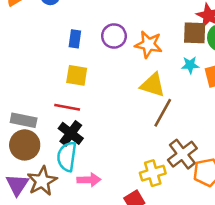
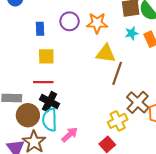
brown circle: (25, 145) -> (28, 115), moved
pink arrow: (89, 180) -> (70, 135), turned -30

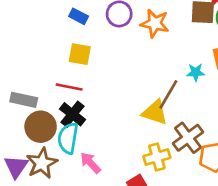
blue rectangle: (40, 29) -> (79, 16), turned -72
cyan star: (132, 33) -> (196, 72), moved
yellow triangle: (106, 53) -> (155, 112), moved
pink arrow: (70, 135) -> (90, 163), turned -102

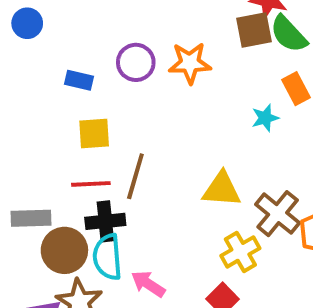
brown line: (168, 94) -> (135, 176), moved
black cross: (72, 114) -> (105, 221), turned -30

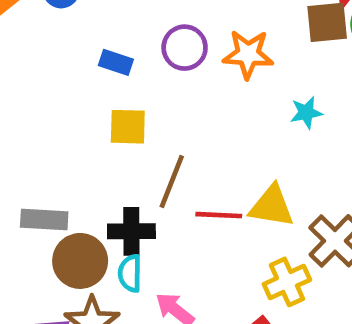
cyan star: (265, 118) -> (306, 113), moved
red line: (91, 184) -> (219, 215), moved
cyan semicircle: (107, 257) -> (130, 273), size x0.7

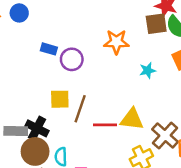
purple circle: (185, 48) -> (72, 59), moved
yellow square: (128, 127) -> (60, 99), moved
black cross: (131, 231) -> (37, 128), moved, turned 30

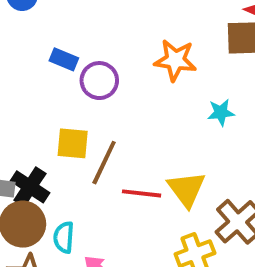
yellow triangle: (132, 119) -> (186, 189), turned 40

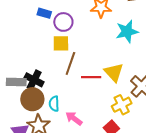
cyan star: (221, 112) -> (127, 32), size x1.6
yellow square: (73, 143) -> (61, 43), moved

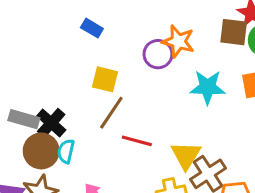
purple circle: (63, 22) -> (158, 54), moved
yellow triangle: (114, 72) -> (186, 155), moved
cyan semicircle: (54, 104) -> (66, 151), moved

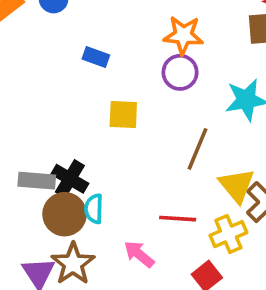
orange star: (178, 41) -> (183, 35), moved
brown line: (111, 113) -> (198, 149), moved
red line: (137, 141) -> (178, 219), moved

